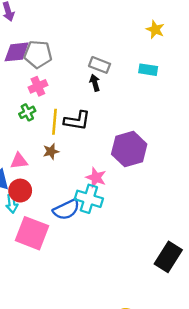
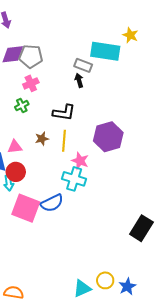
cyan rectangle: (148, 70) -> (105, 51), moved, size x1.8
yellow line: (55, 122) -> (64, 141), moved
blue semicircle: (66, 209) -> (52, 203), moved

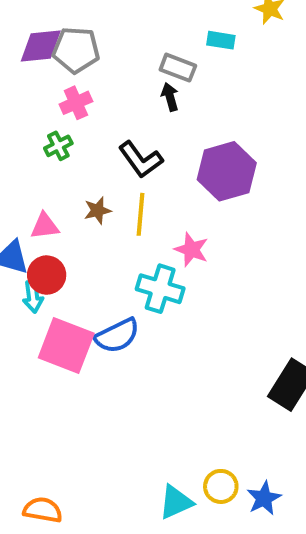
cyan rectangle: (105, 51) -> (221, 40), size x0.5
black L-shape: (64, 113) -> (141, 160), turned 45
purple hexagon: (108, 137) -> (227, 171), moved
pink star: (80, 161) -> (191, 250), moved

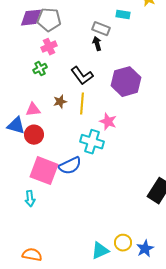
cyan arrow: (33, 297) -> (30, 199), moved

